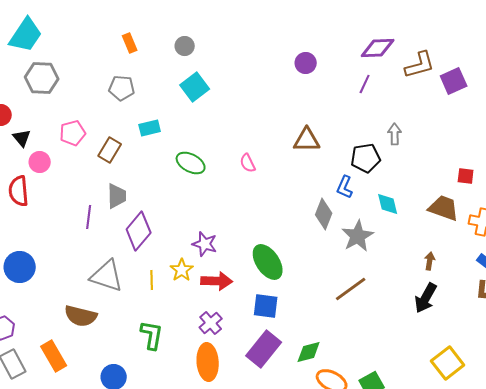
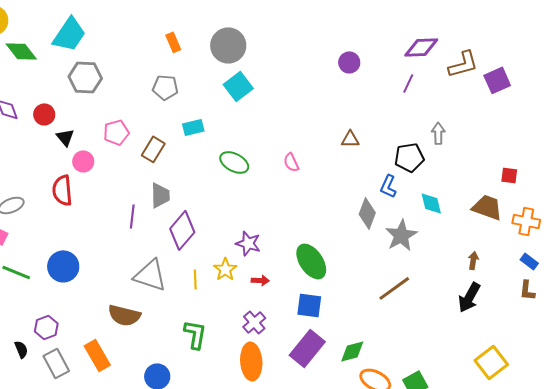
gray circle: (185, 46) -> (228, 45), size x1.8
brown triangle: (307, 140) -> (350, 139), size x0.7
red arrow: (217, 281) -> (260, 280), size x0.6

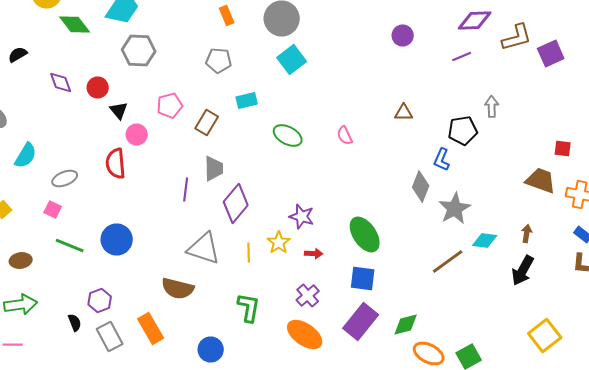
purple line: (408, 83) -> (462, 56), turned 42
cyan diamond: (431, 203) -> (485, 240), moved, turned -70
orange ellipse: (251, 361) -> (305, 334), turned -51

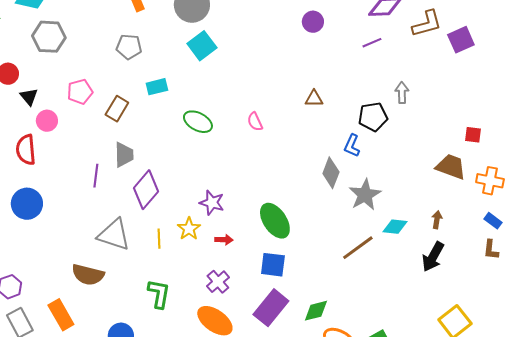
blue circle: (117, 240) -> (27, 204), moved

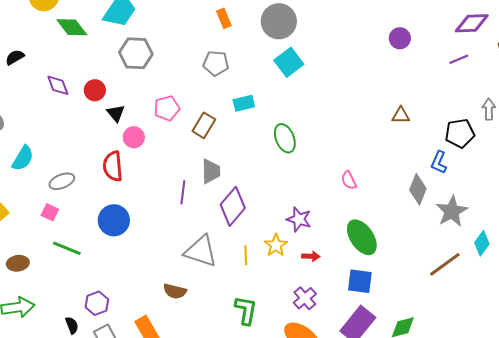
green ellipse: (198, 122) -> (285, 138), turned 40
pink semicircle: (255, 122) -> (349, 180), moved
cyan diamond: (395, 227) -> (482, 243), turned -60
brown semicircle: (88, 275) -> (175, 291), size x0.7

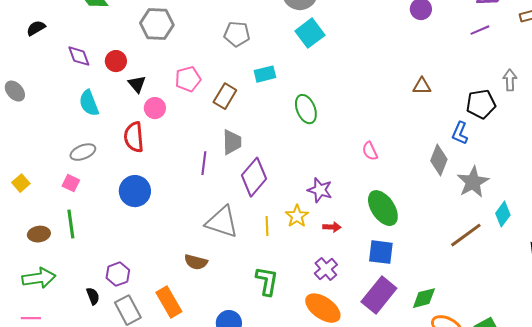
cyan semicircle: (23, 158) -> (89, 103), moved, turned 128
green line: (67, 248) -> (71, 224), moved, turned 60

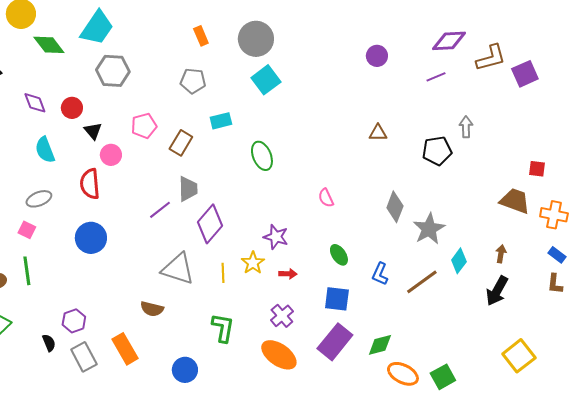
blue L-shape: (460, 133) -> (380, 274), moved
purple line: (204, 163) -> (160, 210), turned 45
green ellipse: (383, 208) -> (339, 255), size x0.6

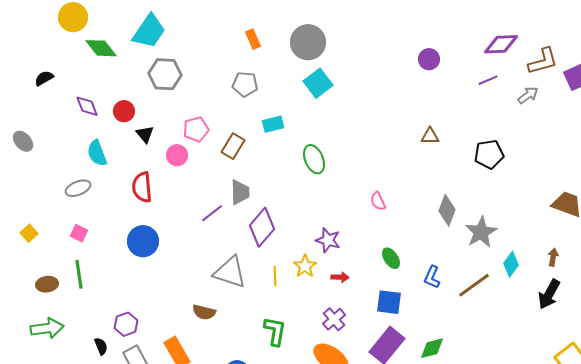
gray arrow: (466, 127) -> (528, 95), moved, turned 55
pink circle: (111, 155) -> (177, 155), moved
gray ellipse: (39, 199) -> (78, 188), moved

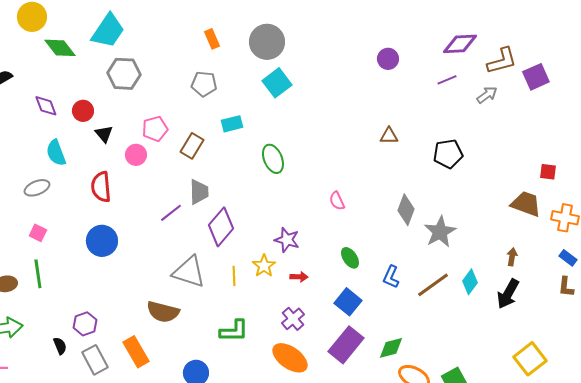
cyan diamond: (511, 264) -> (470, 282), moved
blue square: (389, 302) -> (348, 302), turned 32
brown semicircle: (204, 312) -> (163, 312), size x1.4
green L-shape: (275, 331) -> (234, 331), turned 80

